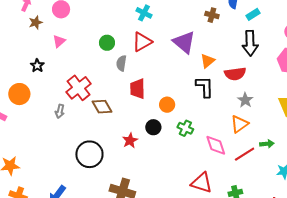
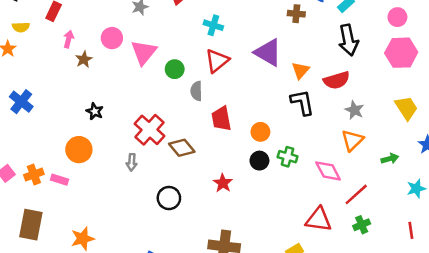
pink triangle: (59, 41) -> (144, 52), moved, size x1.6
black circle: (153, 127) -> (259, 161), moved
black circle: (89, 154) -> (169, 198), moved, size x0.7
red line: (245, 154) -> (356, 194), moved

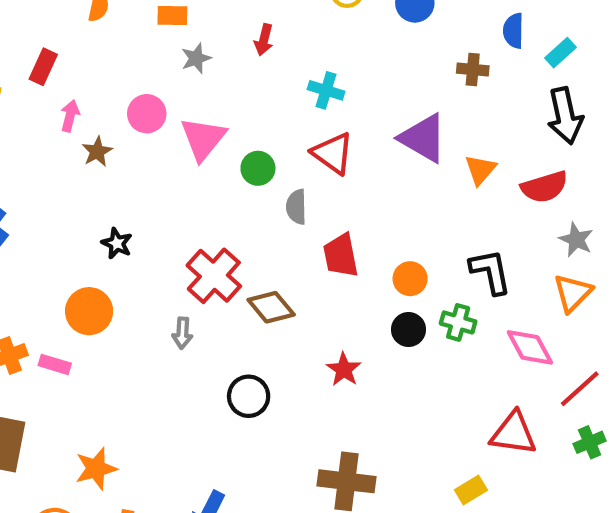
red triangle: (217, 61) -> (333, 153), turned -45
black L-shape: (302, 102) -> (490, 272), moved

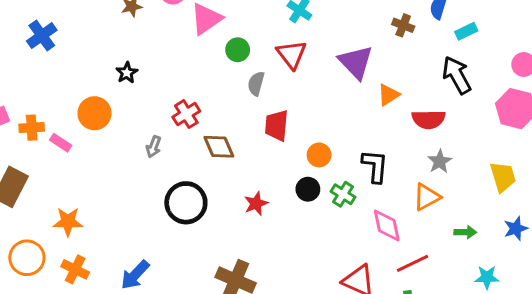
black arrow: (565, 116) -> (457, 75), turned 147
red cross: (214, 276) -> (186, 114), size x0.7
black circle: (249, 396) -> (186, 203), size x1.4

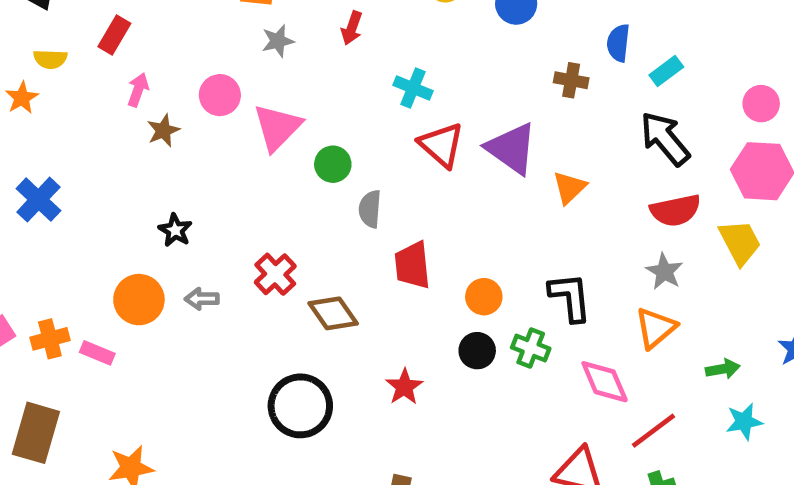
red triangle: (291, 54) -> (441, 145), moved
red semicircle: (429, 119) -> (675, 210), moved
gray arrow: (154, 147) -> (202, 299), moved, turned 80
yellow trapezoid: (503, 177) -> (740, 242), moved
cyan star: (487, 277) -> (744, 421), moved

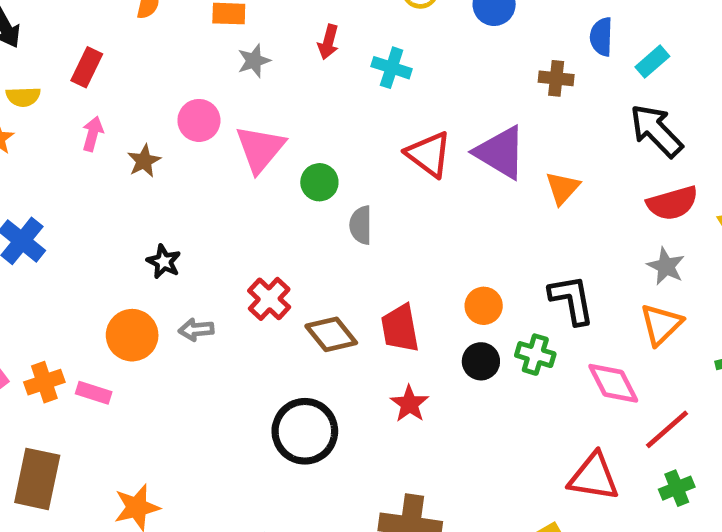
cyan cross: (413, 88) -> (392, 68), moved
pink arrow: (138, 90) -> (93, 134), moved
red trapezoid: (412, 265) -> (400, 328), moved

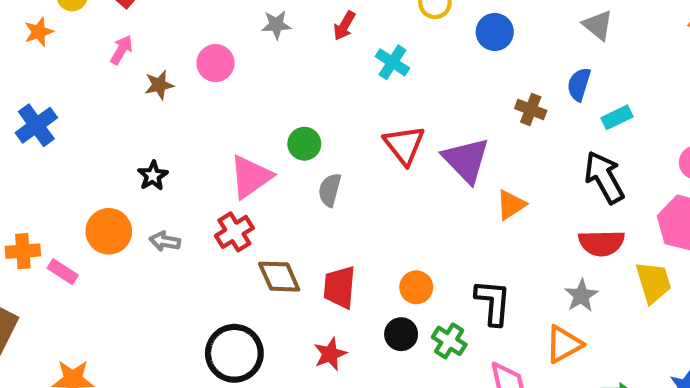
pink triangle: (260, 149) -> (251, 177), moved

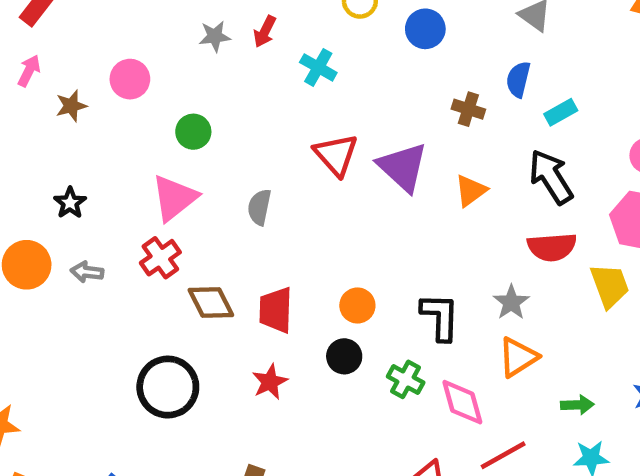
gray star: (276, 25) -> (215, 36), moved
green circle: (304, 144) -> (193, 132), moved
orange triangle: (511, 205) -> (471, 191), moved
gray star: (581, 296) -> (511, 302), moved
green cross: (449, 341) -> (406, 379), moved

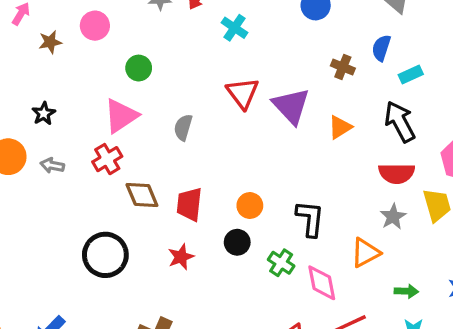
gray star: (511, 302) -> (393, 217), moved

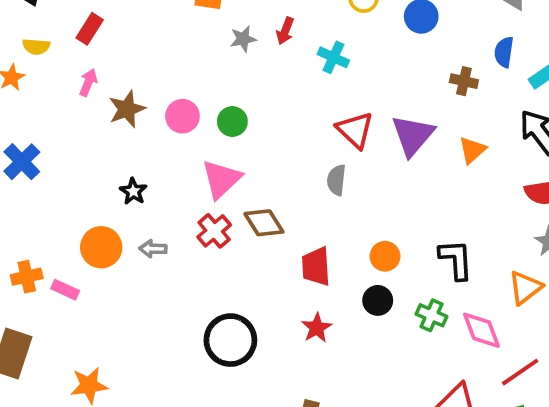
pink circle: (95, 26) -> (182, 116), moved
brown star: (50, 42) -> (127, 109), size x1.4
purple triangle: (291, 106) -> (413, 135), turned 33
gray semicircle: (183, 127) -> (336, 180), moved
brown diamond: (142, 195) -> (264, 223), moved

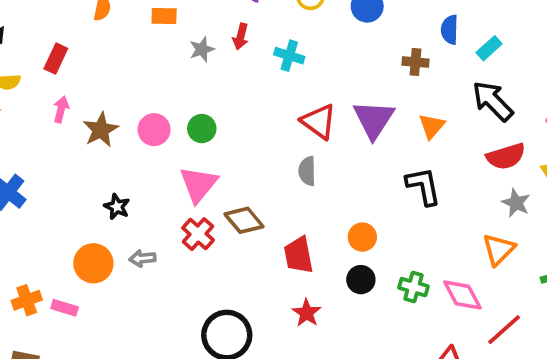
black L-shape: (456, 259) -> (423, 186), moved

